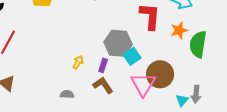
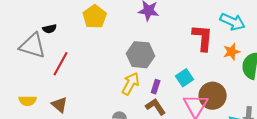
gray hexagon: (118, 43) -> (141, 55), moved
yellow arrow: (78, 62) -> (131, 84), size x1.6

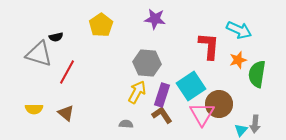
cyan square: (185, 78) -> (191, 86), size x1.6
purple rectangle: (156, 87) -> (162, 95), size x1.6

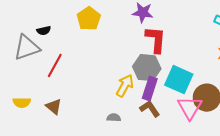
red L-shape: (209, 46) -> (156, 40), moved
gray triangle: (39, 54) -> (27, 48), turned -36
gray hexagon: (147, 63) -> (147, 68), moved
cyan square: (191, 86) -> (179, 80), turned -32

